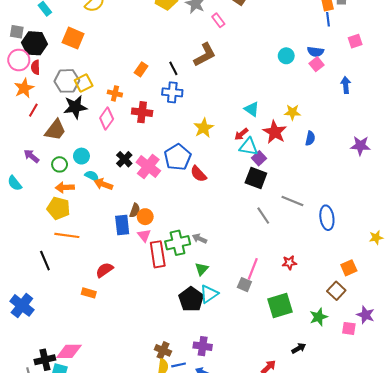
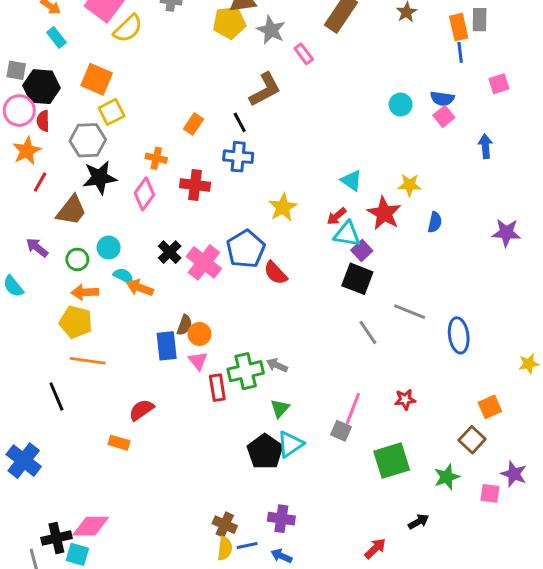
brown L-shape: (205, 55) -> (265, 90), moved
yellow square: (84, 83) -> (112, 112), moved
red rectangle: (158, 254) -> (217, 388), size x0.7

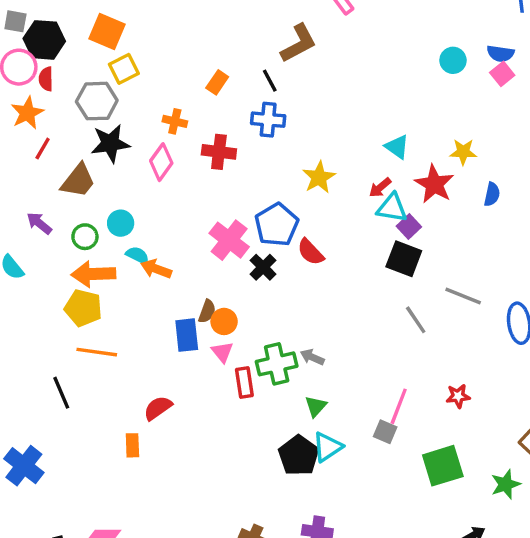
black cross: (170, 252) -> (263, 267), moved
orange arrow: (85, 292) -> (93, 274), size x1.4
orange rectangle: (119, 443) -> (132, 445), turned 72

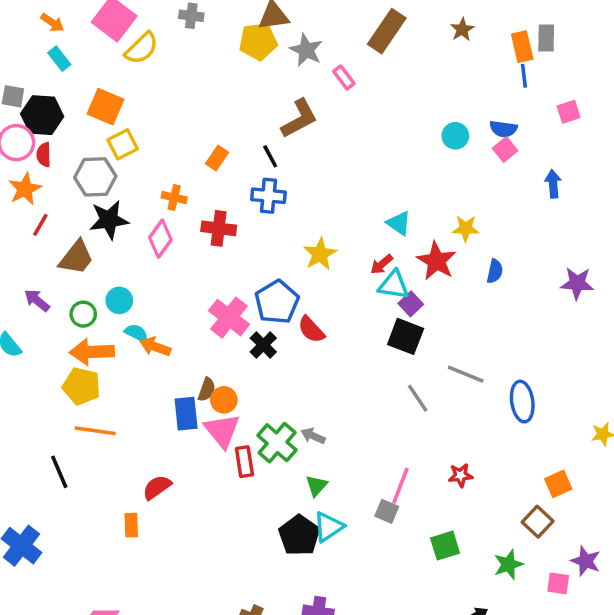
pink triangle: (222, 352) -> (222, 431), size x1.6
green cross: (277, 364) -> (277, 443), turned -36
green square: (443, 466) -> (445, 546), size x0.7

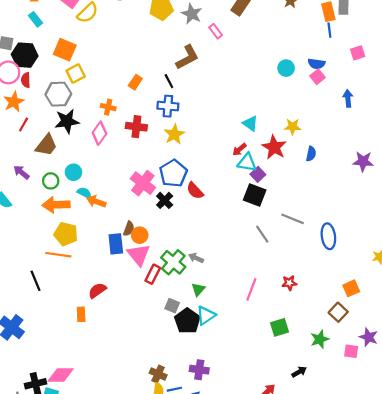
yellow star: (320, 254) -> (174, 134), moved
yellow pentagon: (82, 386) -> (66, 234), moved
red rectangle: (244, 462) -> (153, 274), turned 36
gray square: (387, 511) -> (172, 306), moved

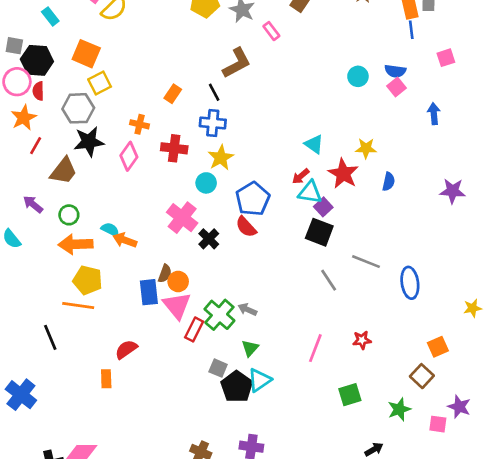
cyan circle: (73, 172) -> (206, 183), moved
blue pentagon: (173, 173) -> (253, 199), moved

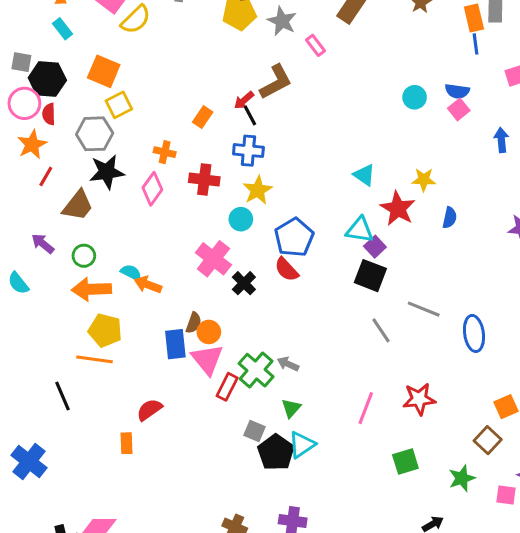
red arrow: (301, 176) -> (244, 100), moved
red star: (362, 340) -> (419, 399), size x1.5

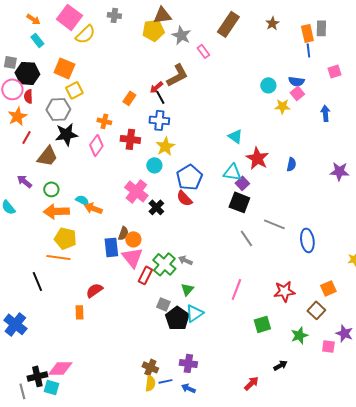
yellow star: (424, 180) -> (282, 106), moved
red star: (419, 399) -> (284, 291), moved

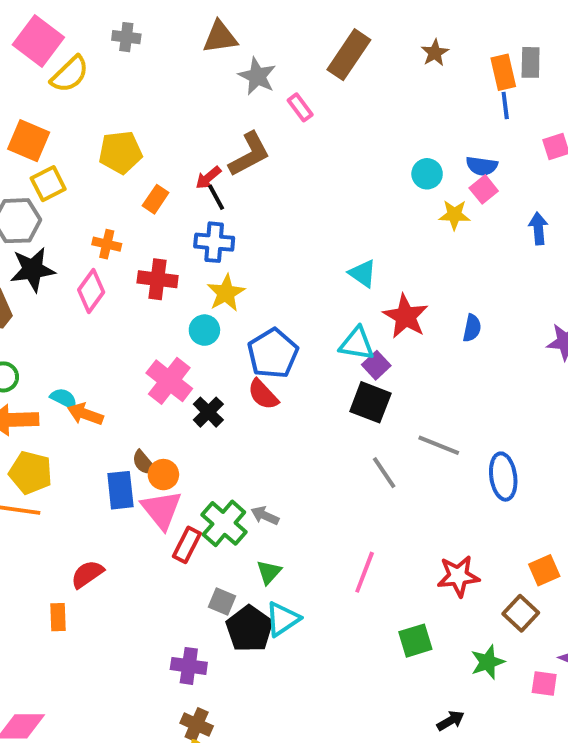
yellow pentagon: (153, 30) -> (120, 152), moved
brown semicircle: (123, 233) -> (144, 463), turned 120
purple cross: (188, 363) -> (189, 666), moved

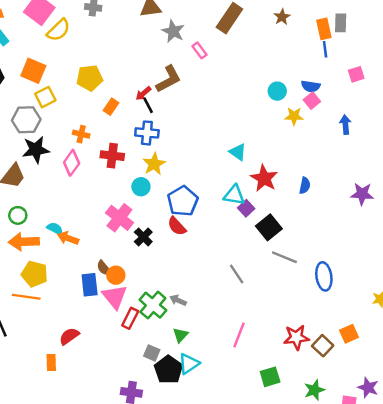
black square: (370, 402) -> (269, 227), moved, turned 30
gray line: (384, 473) -> (237, 274), moved
brown square: (521, 613) -> (323, 346), moved

